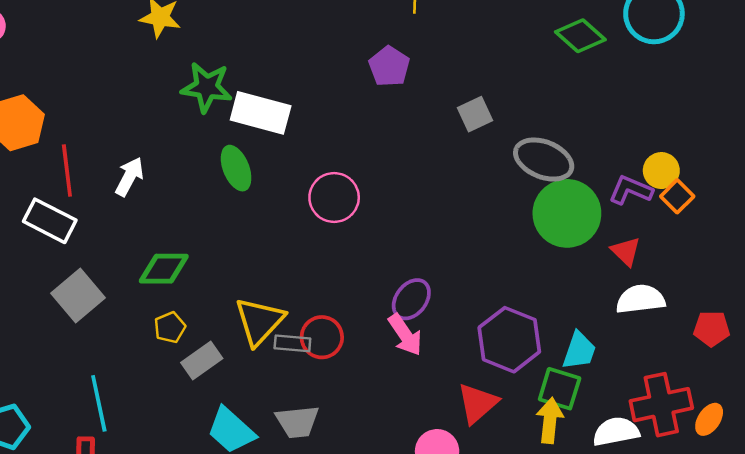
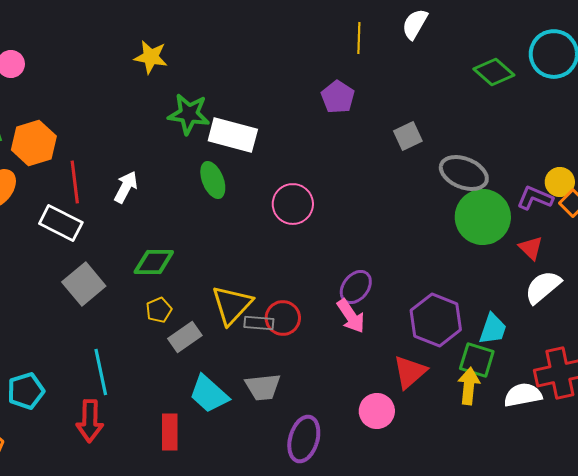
white semicircle: (640, 299) -> (543, 287), turned -33

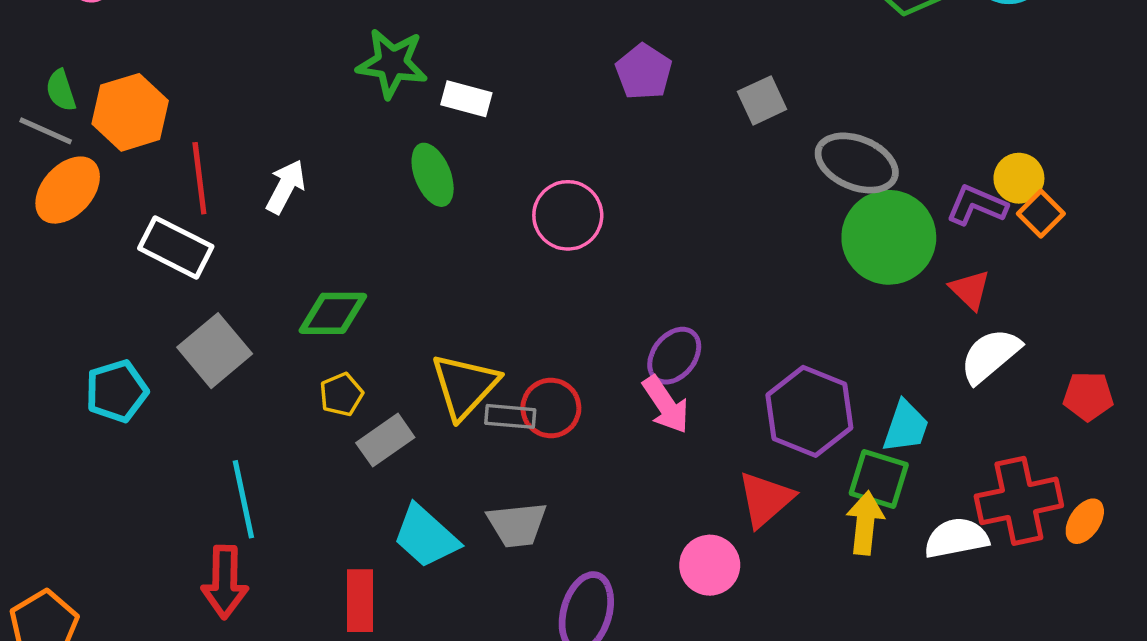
purple pentagon: (338, 97) -> (644, 72), moved
white rectangle: (233, 135) -> (466, 99), size x0.6
cyan pentagon: (26, 391) -> (117, 391), moved

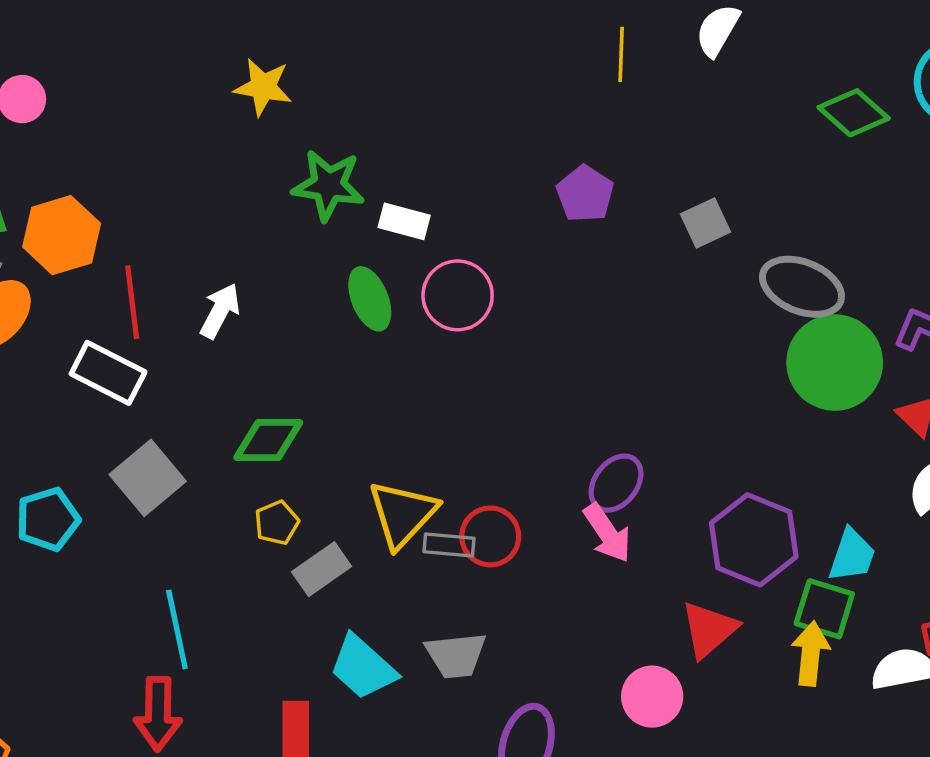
pink circle: (568, 215) -> (458, 295), moved

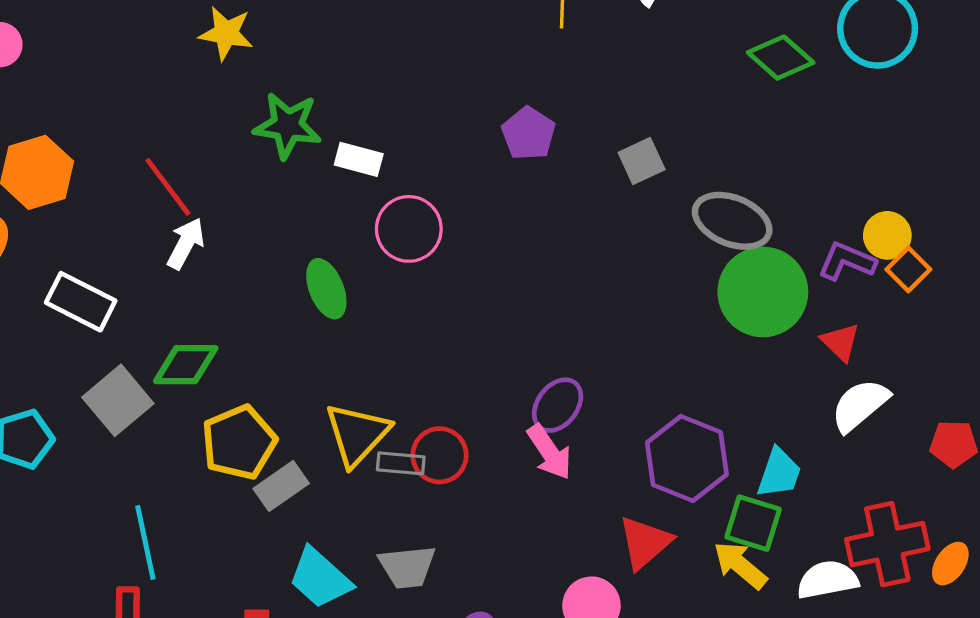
green ellipse: (370, 299) -> (326, 289), moved
red line: (132, 302) -> (168, 187), moved, turned -30
green diamond: (268, 440) -> (186, 365), moved
yellow pentagon: (277, 523) -> (239, 442), size x1.8
yellow arrow: (811, 654) -> (740, 565), turned -56

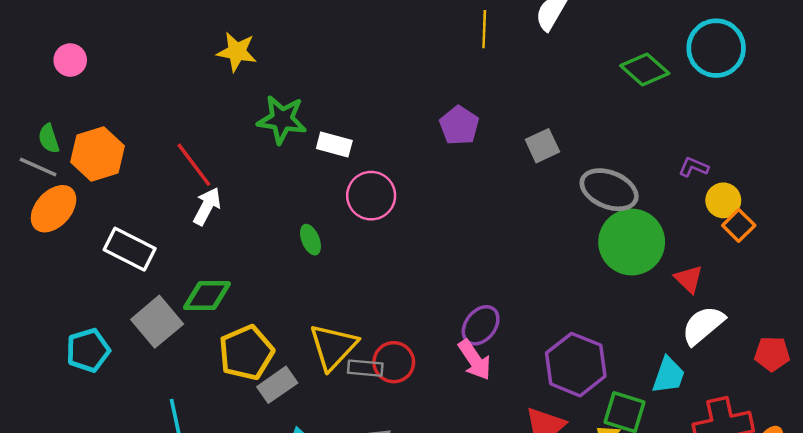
purple L-shape: (847, 261) -> (694, 167), moved, size x0.7
green ellipse: (326, 289) -> (310, 240), size x0.7
cyan trapezoid: (779, 473) -> (669, 375), moved

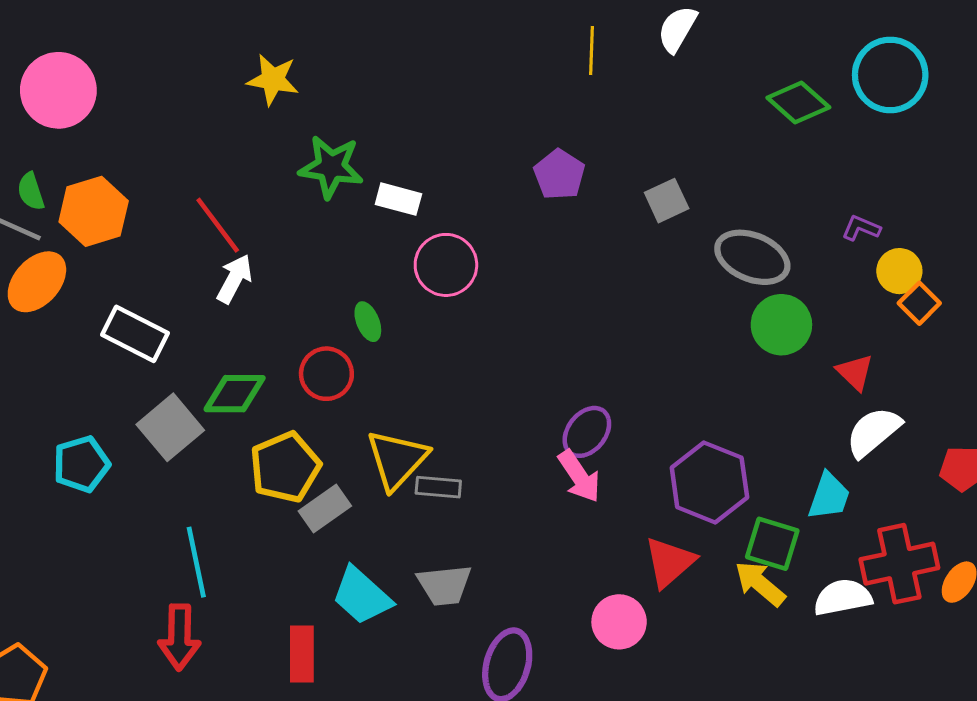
pink circle: (70, 60) -> (58, 90), size x1.8
green circle: (632, 242) -> (781, 325), size x0.7
red circle: (394, 362) -> (326, 374), moved

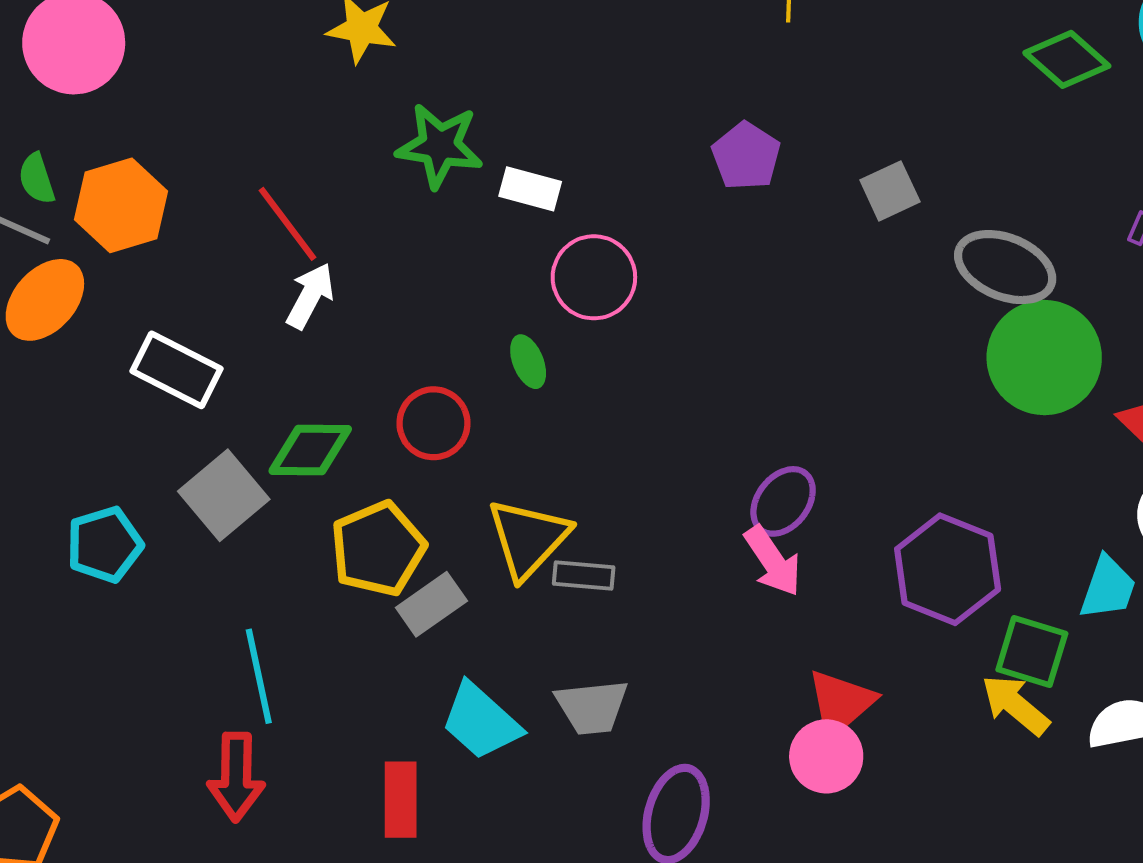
green ellipse: (368, 322) -> (528, 362), moved
green circle: (781, 325) -> (1044, 358), size x1.4
red triangle: (670, 562) -> (841, 703), moved

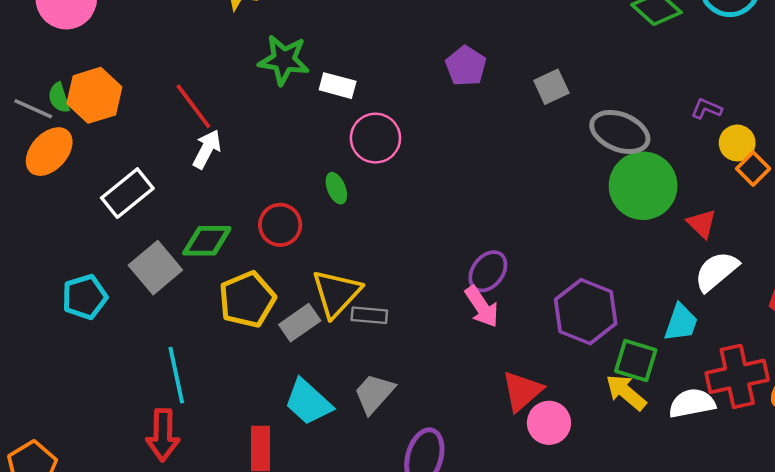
green semicircle: (37, 179) -> (59, 98), moved
white rectangle: (177, 370) -> (127, 193), turned -66
gray rectangle: (431, 604) -> (300, 323), moved
gray trapezoid: (592, 707) -> (374, 393), turned 138
pink circle: (826, 756) -> (549, 423), moved

